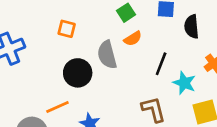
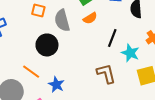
gray semicircle: (107, 55) -> (62, 20), moved
orange line: (57, 107) -> (31, 72), turned 60

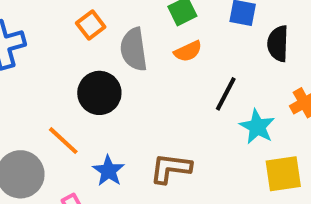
orange square: (38, 11) -> (91, 25), turned 32
brown L-shape: (106, 74) -> (171, 168), moved, turned -75

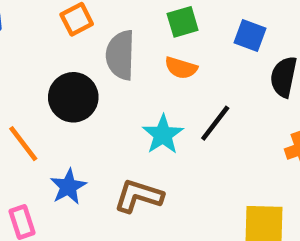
orange semicircle: (188, 51) -> (181, 68), turned 32
cyan star: (257, 127) -> (163, 135), moved

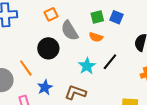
blue square: (250, 35) -> (116, 17), moved
gray semicircle: (120, 55) -> (70, 31), turned -35

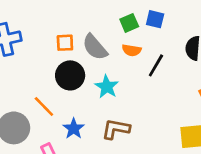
orange square: (51, 14) -> (65, 43), moved, turned 32
black line: (110, 62) -> (156, 65), moved
cyan star: (87, 66) -> (107, 87), moved

